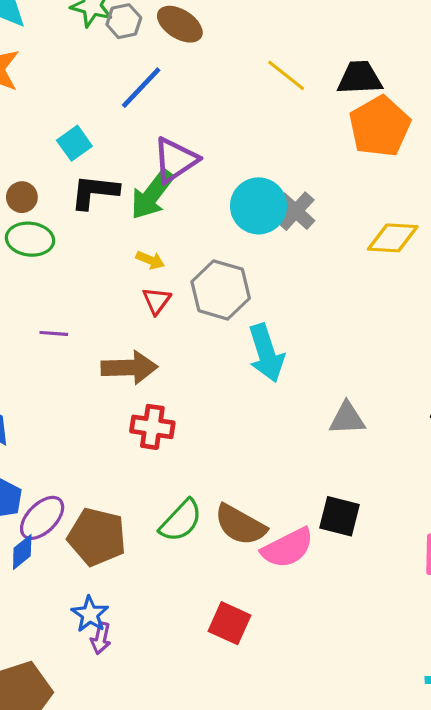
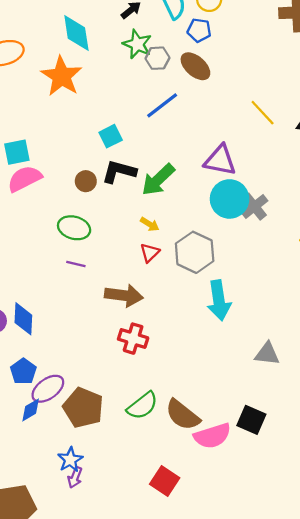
purple triangle: (175, 160) -> (220, 160), moved, turned 36
brown circle: (22, 197) -> (86, 181), moved
green ellipse: (30, 239) -> (74, 228), moved

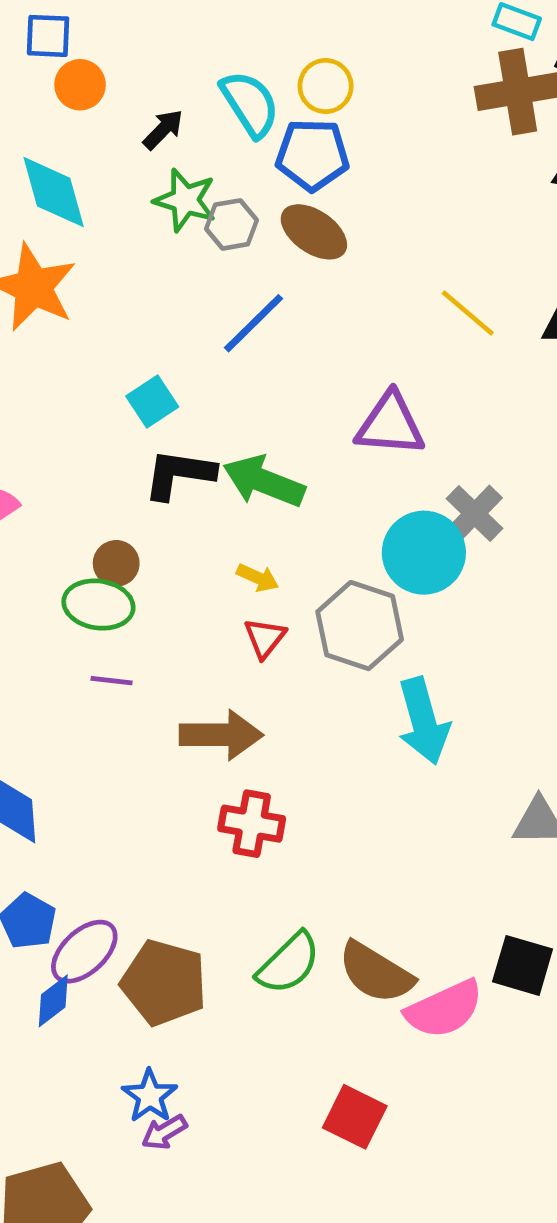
blue pentagon: (199, 30) -> (312, 155), size x1.4
green arrow: (158, 180) -> (264, 481), turned 72
brown circle: (86, 181) -> (116, 563), moved
cyan circle: (230, 199) -> (424, 553), moved
purple arrow: (75, 477) -> (164, 1132), turned 45

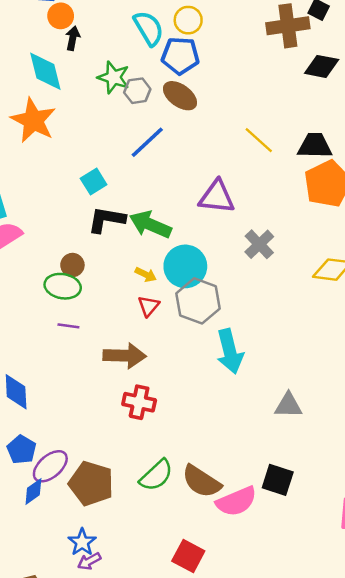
black arrow: (163, 129) -> (73, 38), moved, turned -35
cyan circle: (424, 553) -> (185, 266), moved

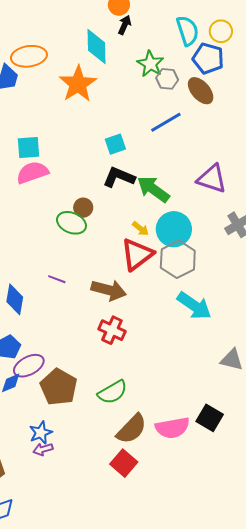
red triangle: (149, 306) -> (137, 254), size x1.8
purple line: (68, 326) -> (57, 279), moved
cyan arrow: (230, 351) -> (194, 306), turned -54
brown semicircle: (201, 481) -> (132, 429), moved, turned -92

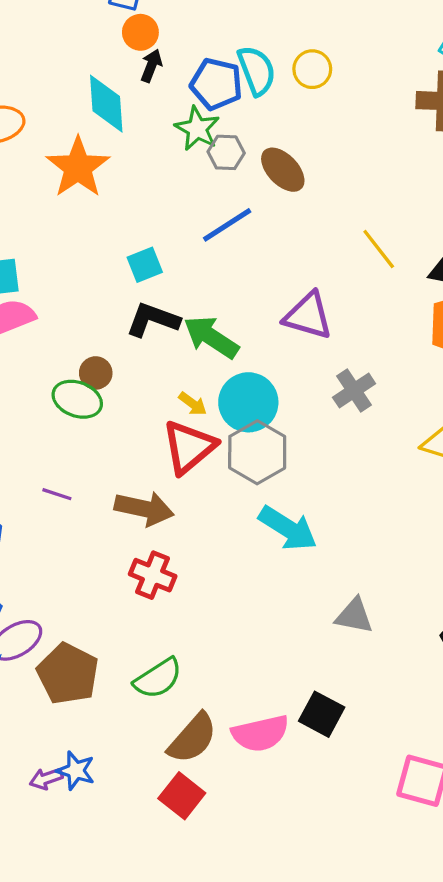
blue pentagon: (208, 58) -> (216, 84), moved
blue star: (41, 433) -> (76, 771), moved, turned -30

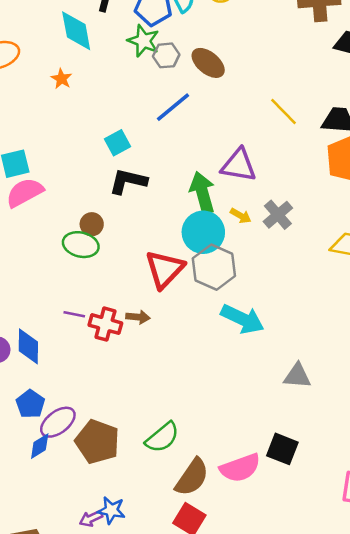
orange star: (78, 167) -> (61, 79), size x0.5
green arrow: (211, 337) -> (202, 193), moved, turned 48
yellow arrow: (193, 404) -> (241, 216), moved
brown arrow: (144, 509) -> (138, 317), size x0.6
red cross: (153, 575) -> (105, 324), moved

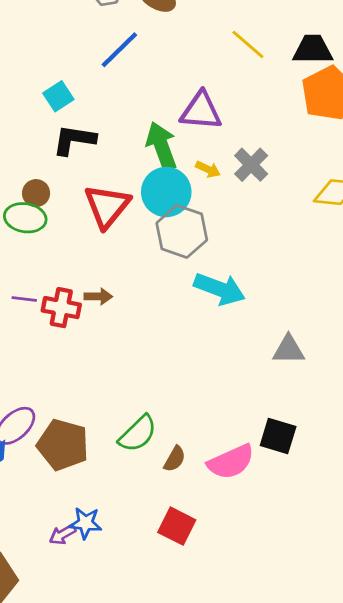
red triangle: (165, 269) -> (107, 206), moved
brown semicircle: (192, 477) -> (175, 459), moved, size x0.6

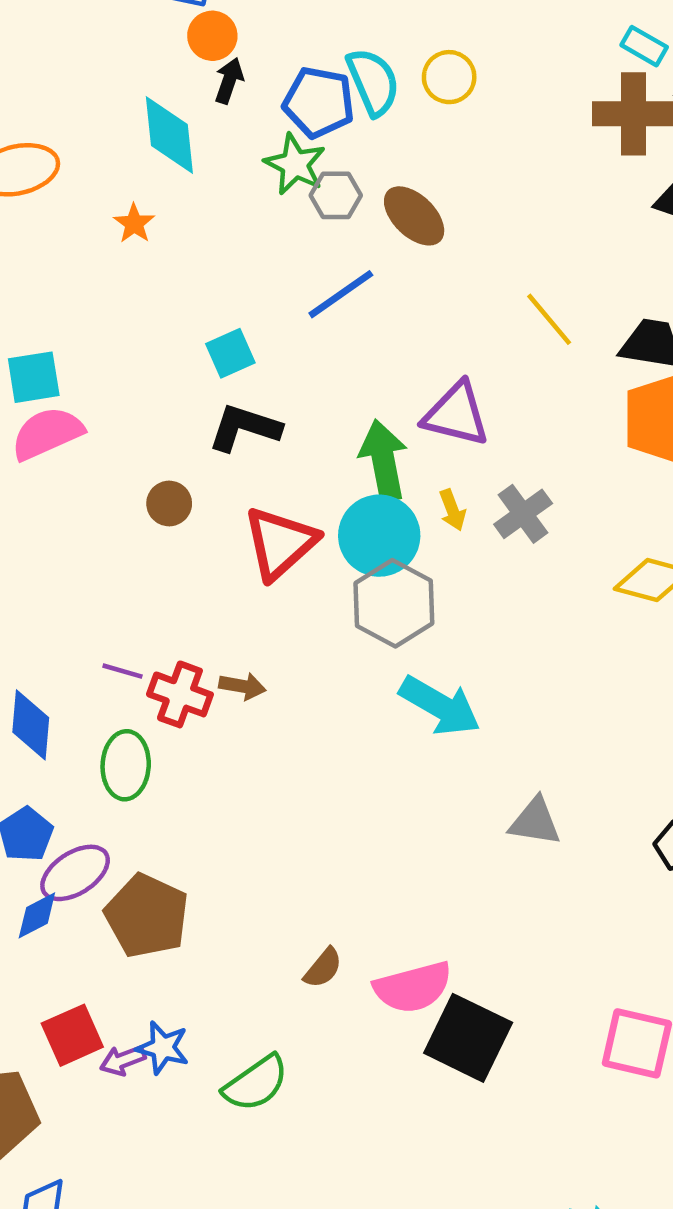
yellow arrow: (208, 169) -> (452, 510), turned 35
green ellipse: (25, 218) -> (126, 765), moved, turned 75
green semicircle: (138, 434) -> (256, 1083), moved
black square: (278, 436) -> (468, 1038), moved, size x1.4
red square: (177, 526) -> (72, 1035), moved, turned 30

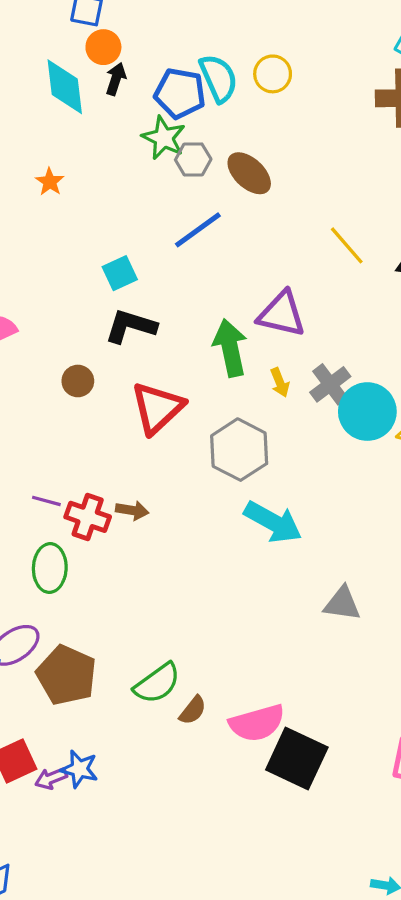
cyan diamond: (169, 135) -> (65, 87), moved
cyan circle: (379, 536) -> (367, 412), moved
green semicircle: (256, 1083) -> (157, 683), moved

